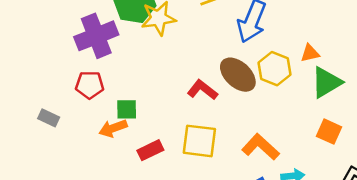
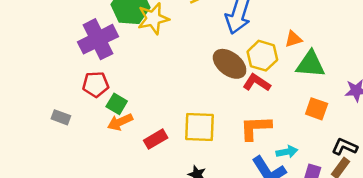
green triangle: (326, 82) -> (311, 64), turned 40
red L-shape: (202, 90) -> (257, 83), moved
green square: (127, 109) -> (117, 104), moved, turned 36
orange L-shape: (260, 147) -> (255, 128), turned -40

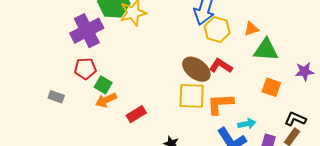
yellow hexagon: (262, 56) -> (217, 29), moved
brown ellipse: (230, 64) -> (196, 69), moved
yellow square: (200, 127) -> (192, 96), moved

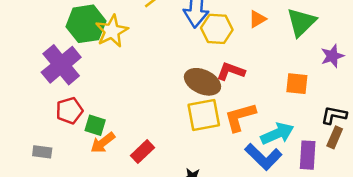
green triangle: (266, 50) -> (301, 22), moved, turned -36
cyan arrow: (247, 124) -> (277, 134), size x1.5

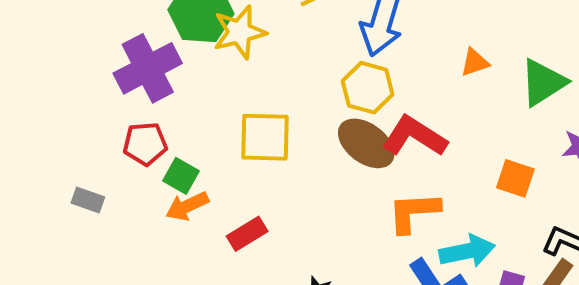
yellow hexagon: (217, 29) -> (368, 88), moved
red L-shape: (231, 71) -> (414, 136), size x1.4
yellow square: (204, 115) -> (265, 137), moved

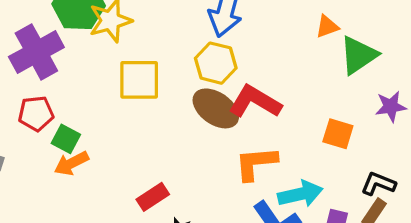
orange triangle: (475, 62) -> (327, 27), moved
yellow square: (265, 137) -> (139, 80), moved
red rectangle: (247, 234) -> (153, 197), moved

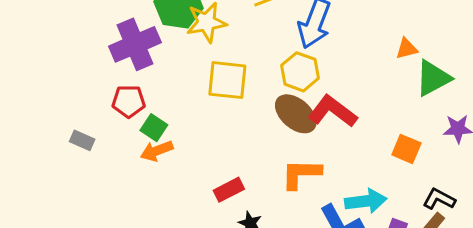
orange L-shape: (256, 163) -> (301, 174), moved

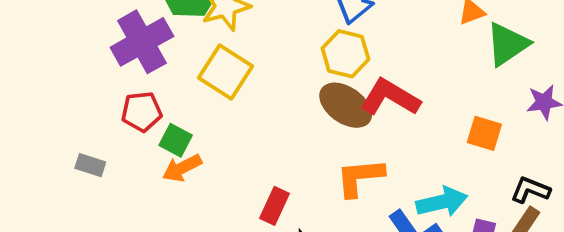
yellow square: (227, 80) -> (225, 72), moved, turned 33
red rectangle: (229, 190) -> (275, 206), turned -32

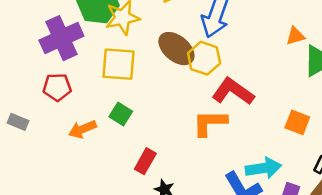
yellow square: (225, 72) -> (119, 64), turned -33
brown ellipse: (346, 105) -> (176, 49), moved
green square: (176, 140) -> (121, 114), moved
orange L-shape: (360, 177) -> (210, 123), moved

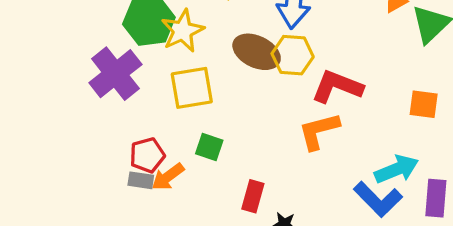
red pentagon: (57, 87) -> (147, 155), moved
gray rectangle: (18, 122) -> (141, 180), moved

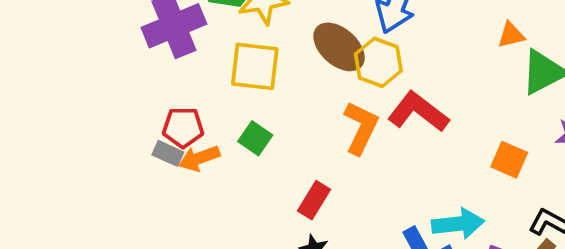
orange L-shape: (319, 131) -> (361, 128), moved, turned 114
red rectangle: (253, 196) -> (314, 200), moved

